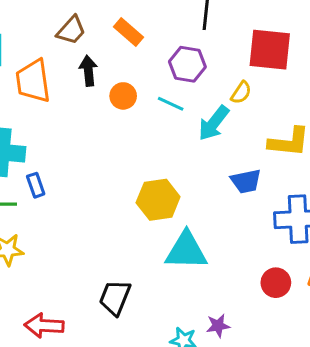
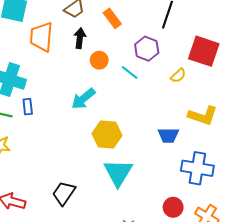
cyan arrow: (214, 123) -> (83, 99), moved
cyan triangle: (186, 251) -> (118, 173), turned 48

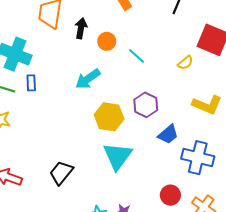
black arrow: (80, 38) -> (81, 28), moved
purple hexagon: (147, 49) -> (146, 105), moved
blue trapezoid: (168, 135) -> (168, 134), moved, turned -45

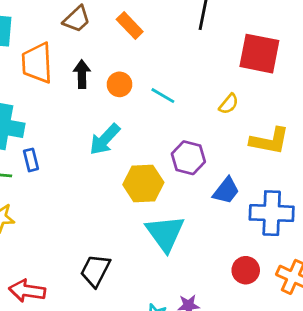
yellow semicircle: (185, 63) -> (229, 104), moved

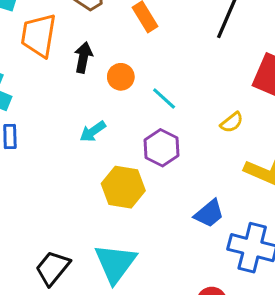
cyan arrow: (105, 139) -> (93, 132), size x0.7
purple hexagon: (188, 158) -> (162, 148), moved
cyan triangle: (165, 233) -> (115, 263), moved

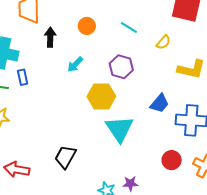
black arrow: (83, 57) -> (50, 37), moved
cyan line: (164, 99) -> (129, 27), moved
cyan triangle: (115, 263) -> (119, 129), moved

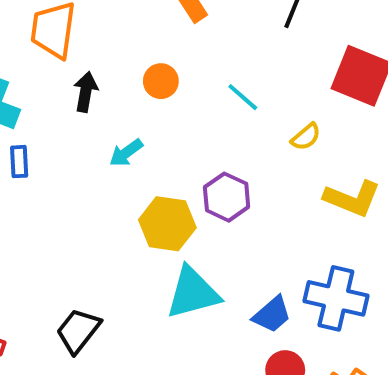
purple hexagon: (121, 67) -> (227, 197), moved
blue trapezoid: (160, 103) -> (272, 315), moved
cyan triangle: (119, 129) -> (193, 293), turned 40

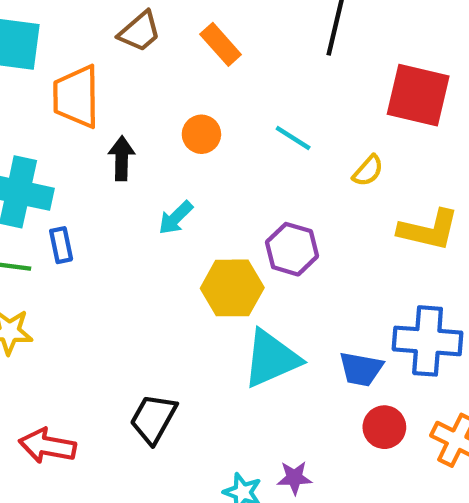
blue trapezoid: (272, 315) -> (361, 369), turned 60

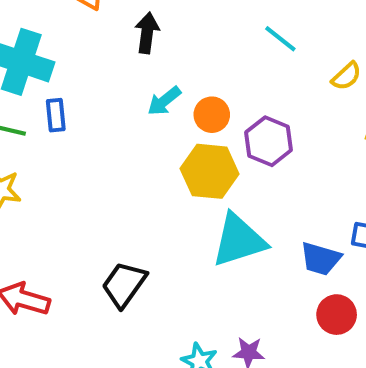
orange circle: (201, 134) -> (212, 115), moved
black arrow: (122, 158) -> (147, 33), moved

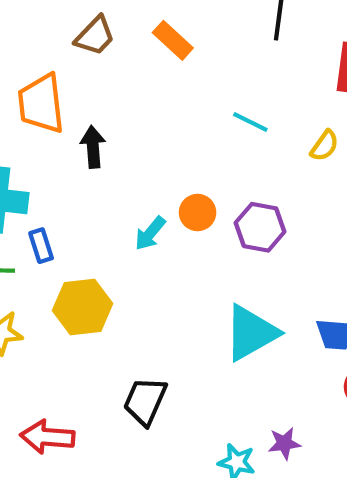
black arrow: (147, 33) -> (93, 147), moved
cyan arrow: (164, 101) -> (150, 233), moved
yellow hexagon: (210, 171) -> (83, 307), moved

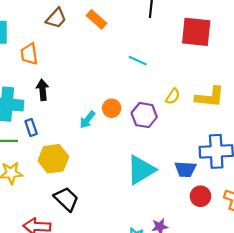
orange trapezoid: (41, 104) -> (29, 54), size x0.7
yellow semicircle: (325, 146) -> (173, 96), moved
black arrow: (93, 147) -> (42, 90), moved
black trapezoid: (145, 401) -> (66, 199), moved, turned 112

